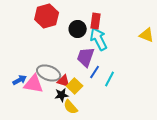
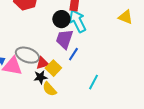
black circle: (78, 29) -> (61, 19), moved
cyan line: (110, 79) -> (93, 82), moved
red triangle: (64, 81) -> (42, 63), turned -32

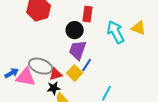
cyan arrow: (77, 21) -> (116, 32), moved
yellow square: (53, 68) -> (75, 73), moved

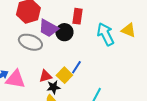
purple trapezoid: (78, 50) -> (48, 28), moved, turned -80
gray ellipse: (41, 66) -> (30, 42), moved
black star: (54, 88) -> (53, 87), moved

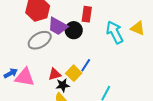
gray ellipse: (30, 42) -> (40, 40), turned -50

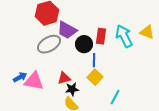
red rectangle: (87, 14) -> (101, 36), moved
black circle: (74, 30) -> (84, 44), moved
blue line: (86, 65) -> (94, 60), moved, turned -32
yellow square: (74, 73) -> (95, 77), moved

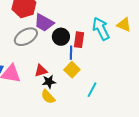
red rectangle: (101, 36) -> (79, 40), moved

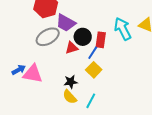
blue line: (71, 53) -> (93, 53), turned 32
red triangle: (41, 71) -> (72, 48), moved
cyan line: (92, 90) -> (91, 101), moved

